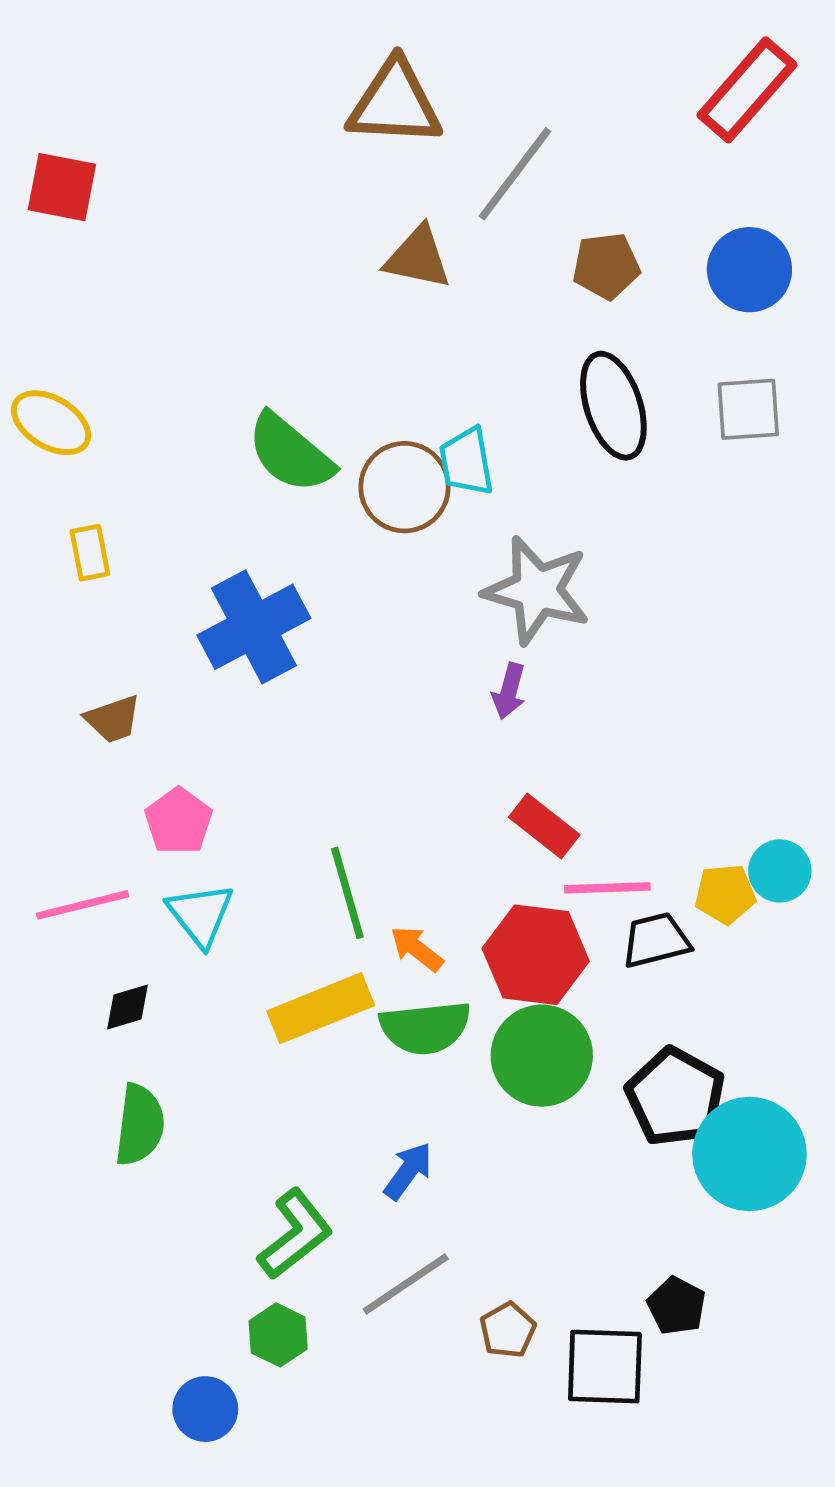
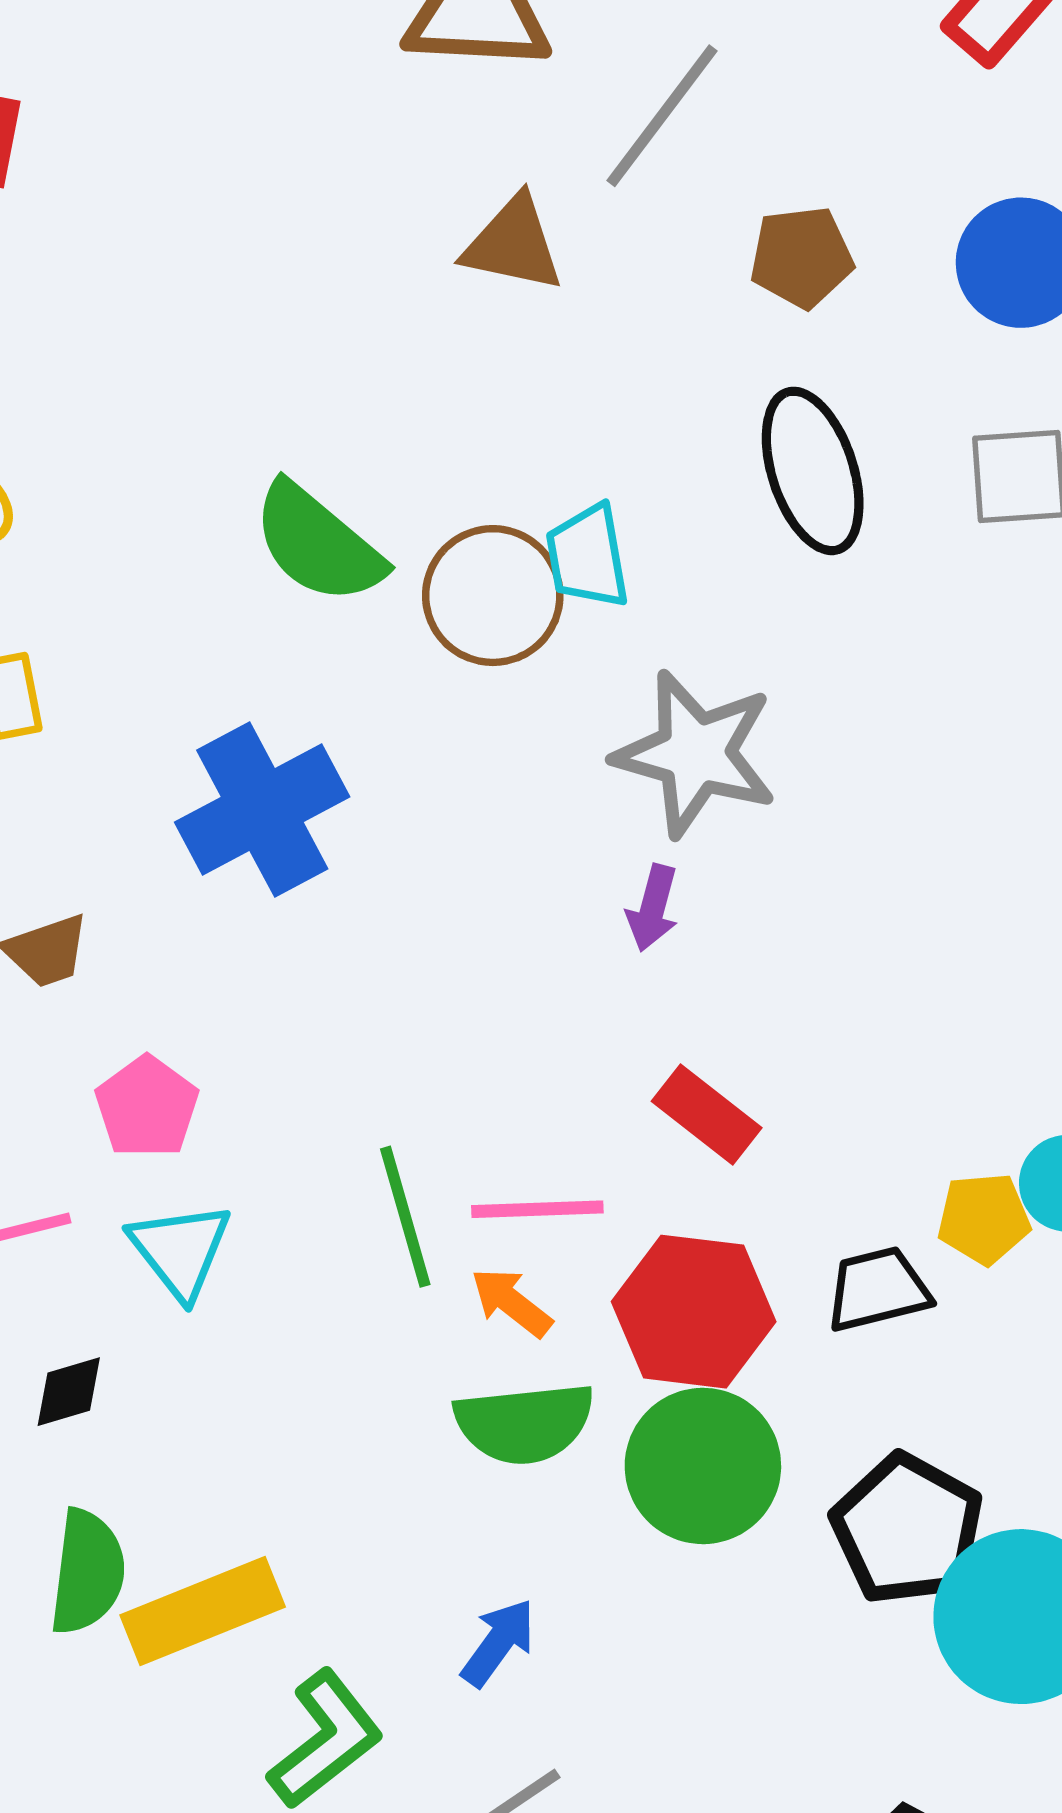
pink line: (607, 888) -> (537, 1209), moved
yellow rectangle: (321, 1008) -> (203, 1611), moved

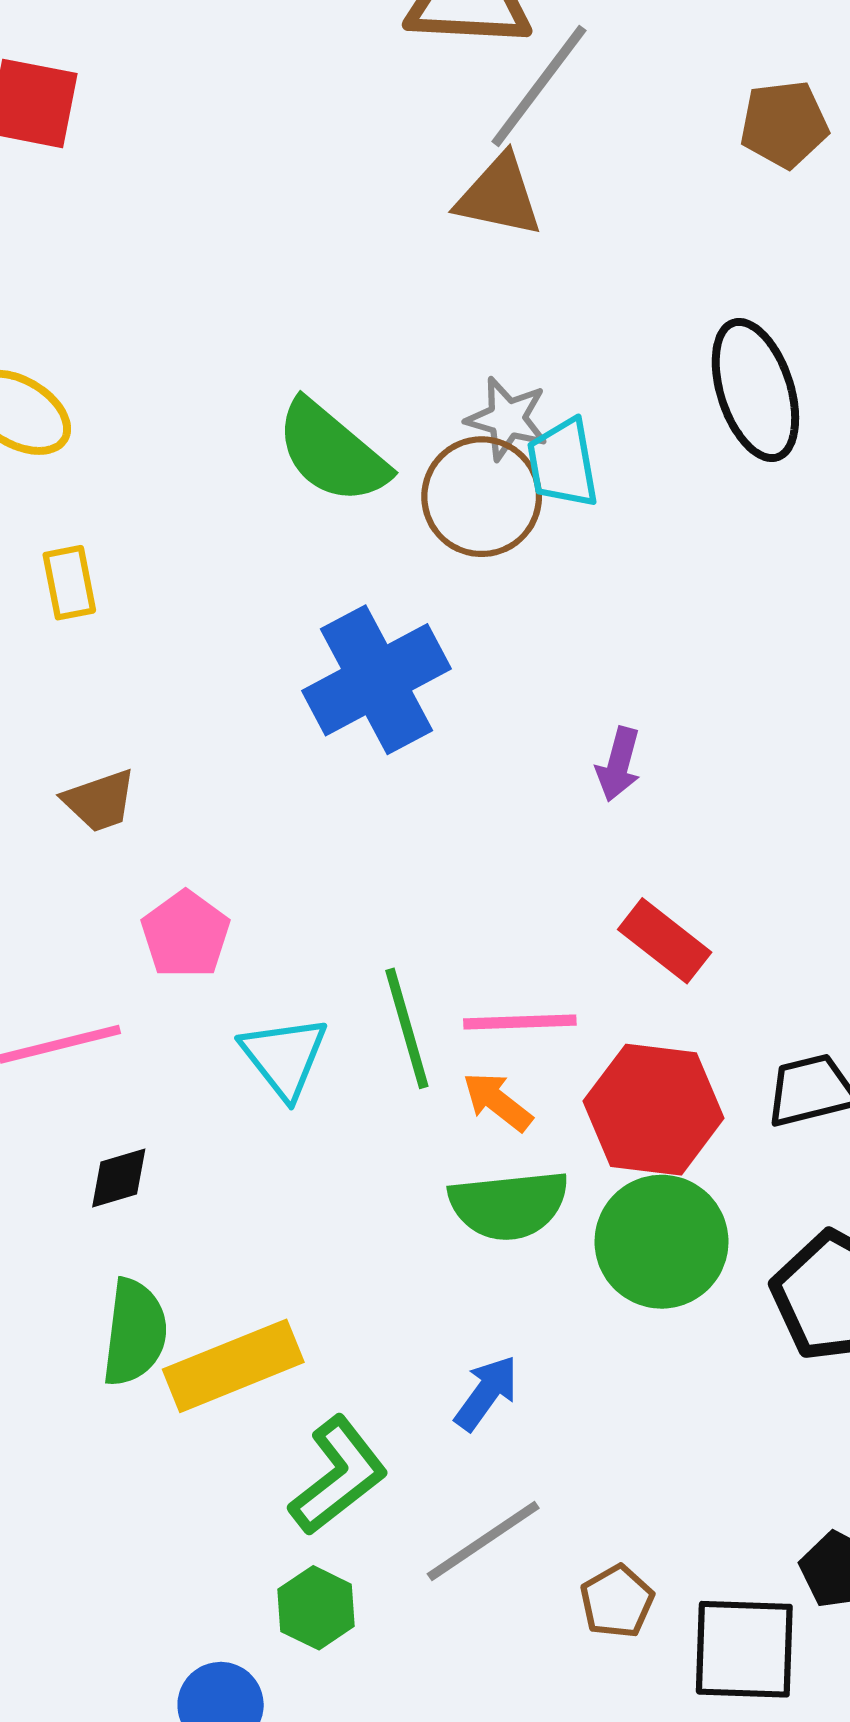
gray line: (662, 116) -> (539, 86), moved
brown pentagon: (801, 257) -> (784, 124), moved
gray star: (695, 754) -> (507, 419), moved, size x0.6
blue cross: (262, 809) -> (377, 680), moved
cyan triangle: (180, 1250) -> (284, 1057), moved

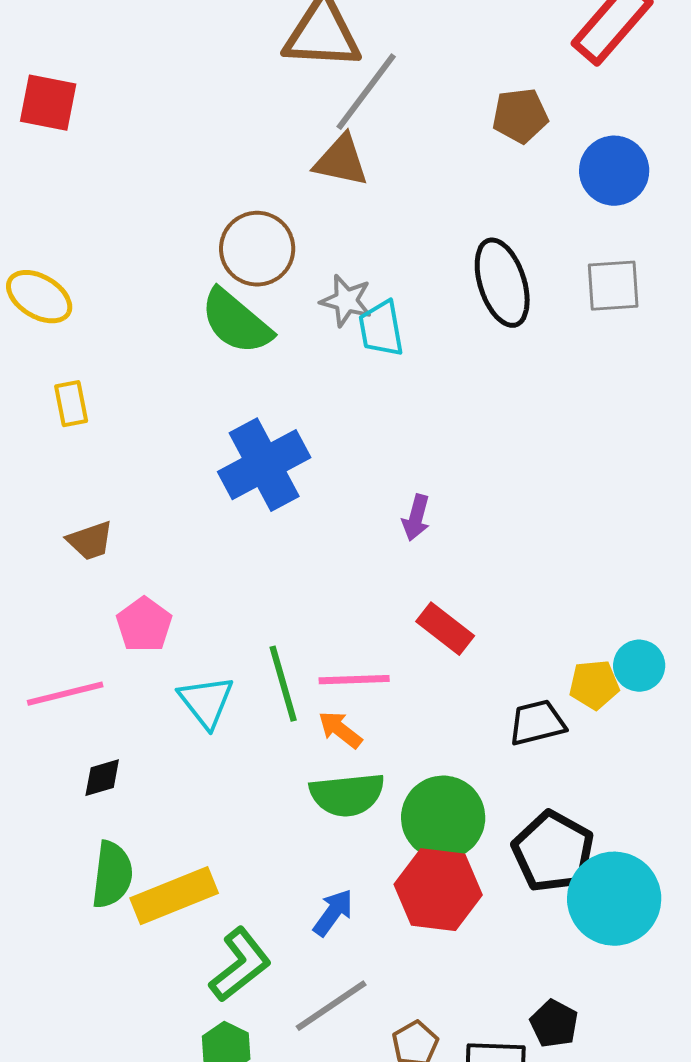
brown circle: (482, 497) -> (257, 249), moved
red hexagon: (654, 1110) -> (438, 890), moved

